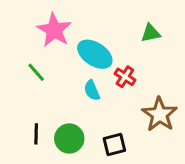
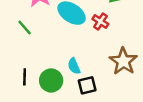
red cross: (125, 77) -> (100, 22), moved
cyan semicircle: (92, 90) -> (74, 66), moved

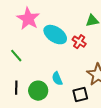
green line: (25, 28) -> (16, 56), moved
black square: (87, 85) -> (80, 95), moved

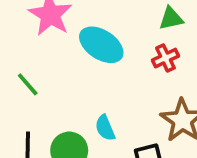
red cross: (79, 42) -> (165, 58), moved, turned 32

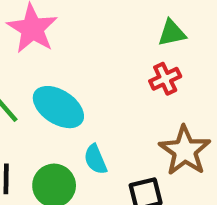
cyan ellipse: (101, 45) -> (58, 107), moved

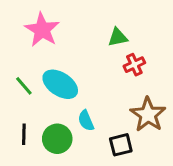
green triangle: (172, 33) -> (118, 37), moved

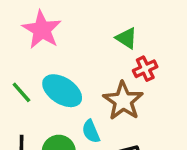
green triangle: (118, 37) -> (127, 38), turned 45
brown star: (148, 115) -> (123, 101), moved

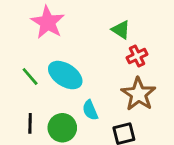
brown star: (123, 101) -> (138, 94), moved

